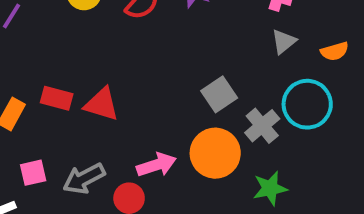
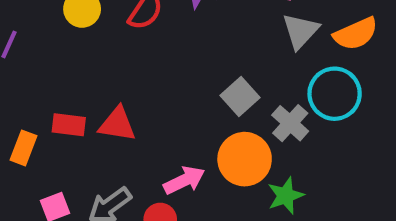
gray triangle: (284, 42) -> (300, 31), size x1.4
orange semicircle: (335, 51) -> (356, 34), size x1.5
green star: (270, 188) -> (286, 196), moved

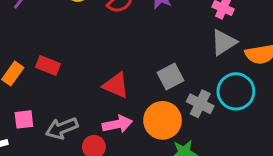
gray cross: (290, 123) -> (200, 104), turned -30
red triangle: (117, 124) -> (116, 85), moved

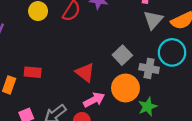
red triangle: (116, 85) -> (85, 72), turned 30

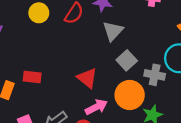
gray triangle: (153, 20) -> (113, 31), moved

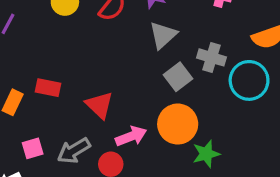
gray cross: (155, 75) -> (211, 57), moved
red triangle: (87, 78) -> (99, 105), moved

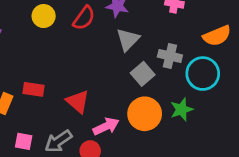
pink square: (33, 148) -> (24, 141), turned 30
green star: (206, 154) -> (182, 109), moved

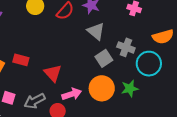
gray triangle: (128, 40) -> (96, 31), turned -42

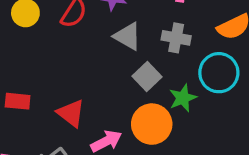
gray cross: (126, 47) -> (176, 38), moved
green star: (130, 88) -> (183, 98), moved

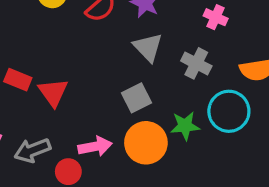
gray square: (147, 77) -> (136, 98), moved
red triangle: (71, 113) -> (53, 92), moved

